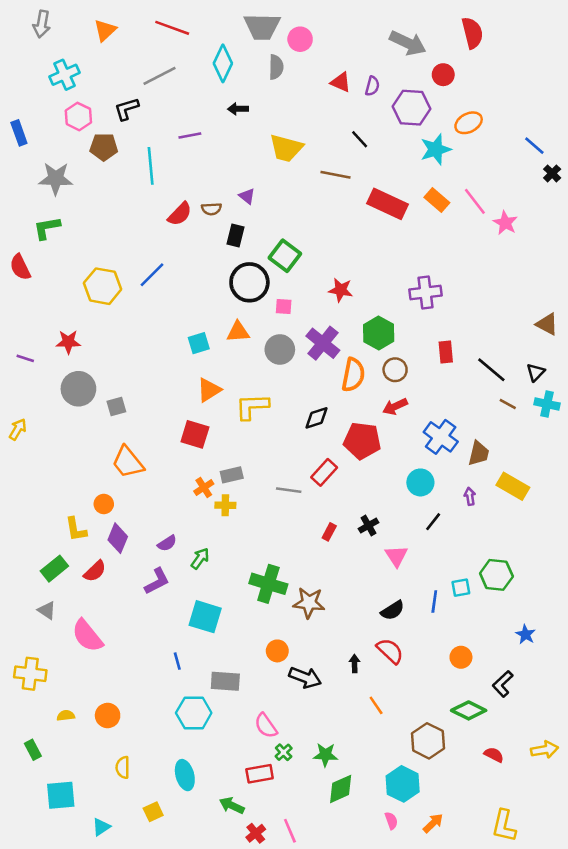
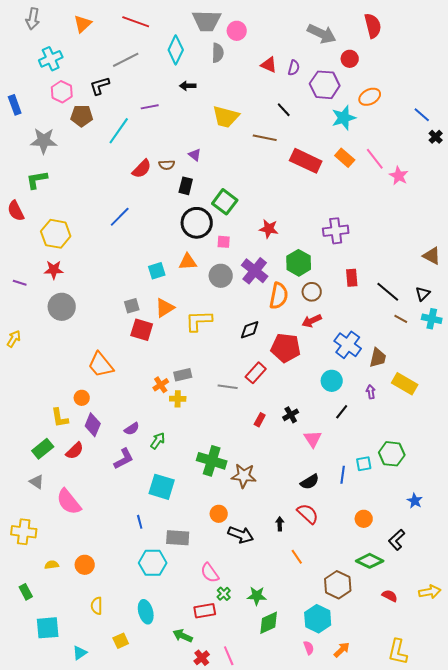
cyan line: (151, 166) -> (119, 131), turned 40
yellow hexagon: (103, 286) -> (56, 234), moved
gray square: (116, 406) -> (132, 306), moved
red square: (195, 434) -> (142, 330), moved

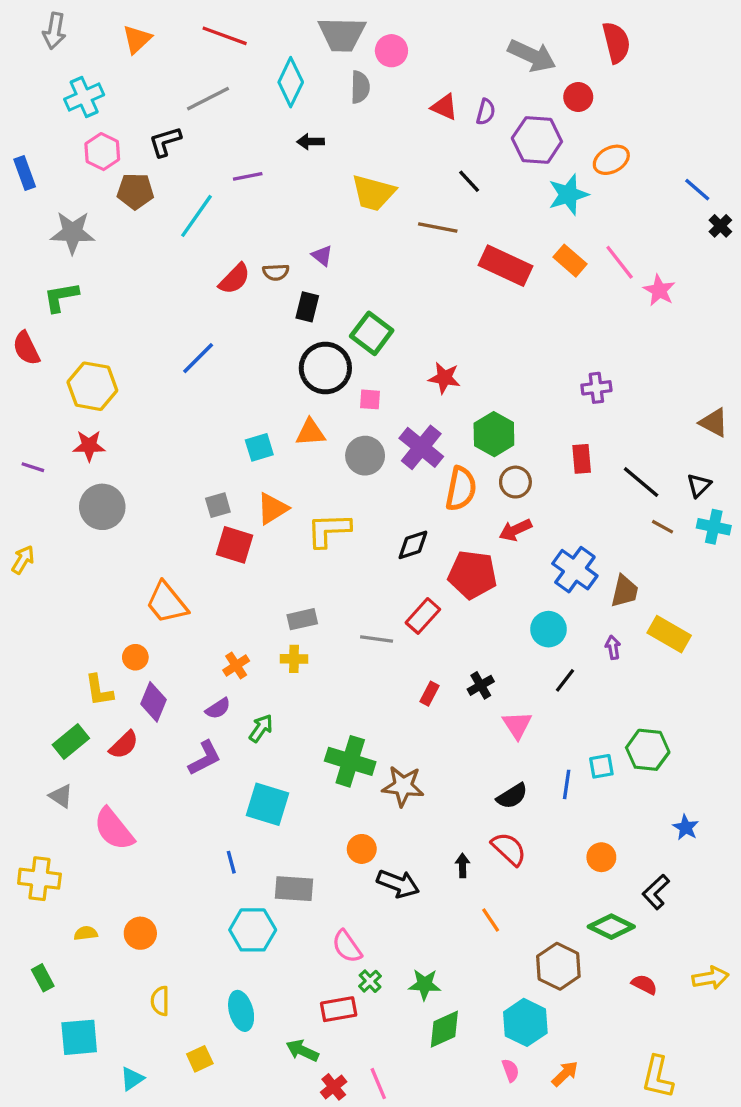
purple cross: (336, 231) -> (596, 388), moved, size x0.7
orange cross: (161, 385) -> (236, 665), moved

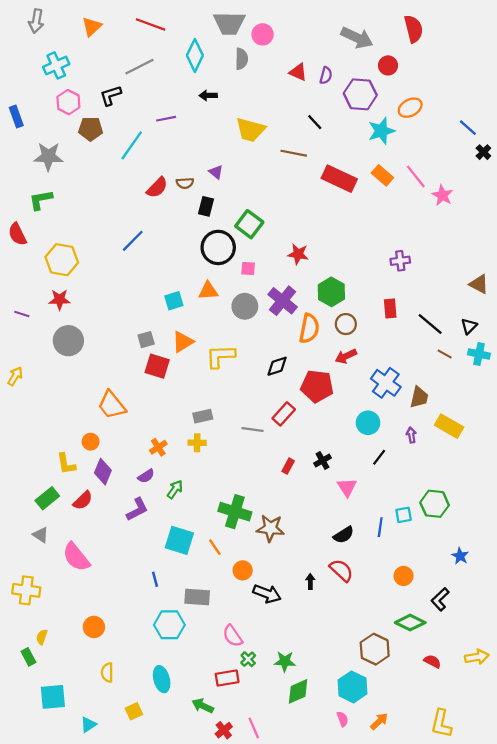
orange line: (491, 920) -> (215, 547), moved
yellow semicircle: (86, 933) -> (42, 637), moved, turned -64

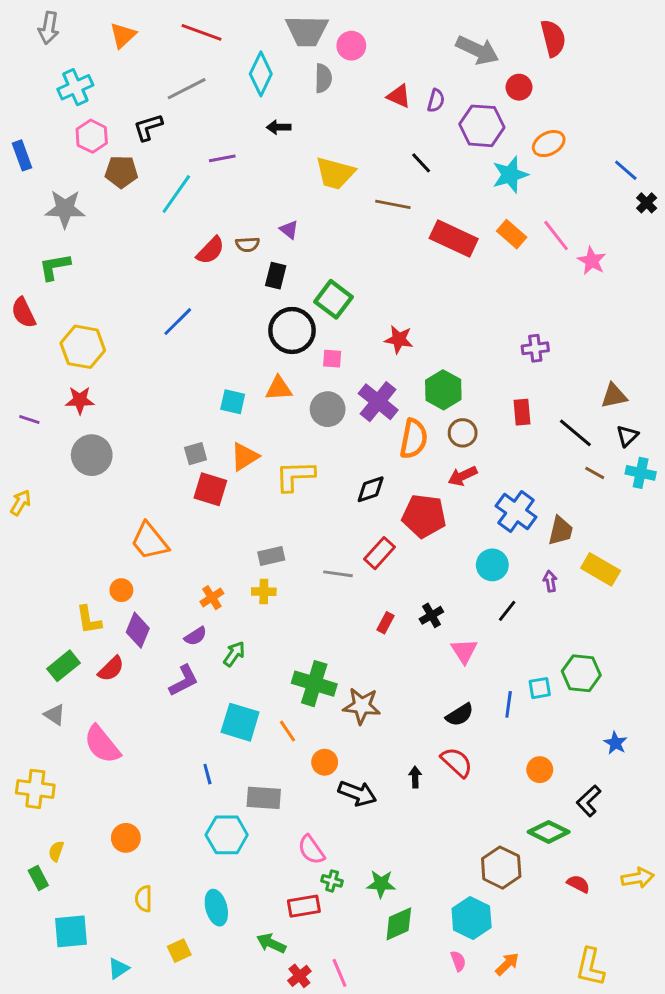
brown triangle: (479, 284) -> (614, 396), moved, turned -40
cyan square: (174, 301) -> (233, 402), turned 30
green cross: (248, 659) -> (332, 881), turned -32

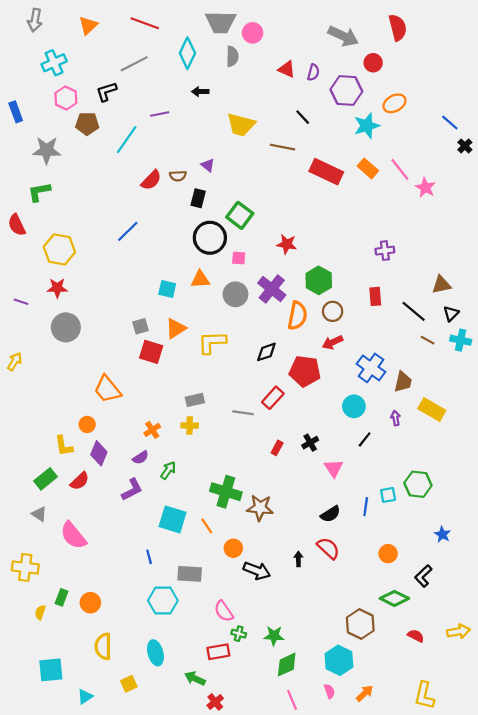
green rectangle: (38, 878) -> (62, 597), moved, turned 49
yellow semicircle: (144, 899) -> (103, 646), size x1.4
pink line: (339, 973) -> (292, 700), moved

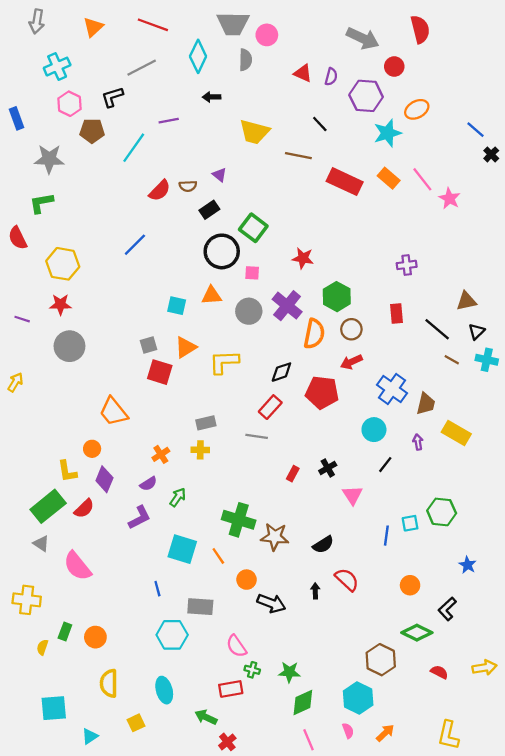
black rectangle: (198, 198) -> (209, 210), turned 42
red rectangle: (273, 398) -> (270, 407), moved
green rectangle: (46, 479) -> (48, 506), size x1.4
black semicircle: (330, 514) -> (323, 545), moved

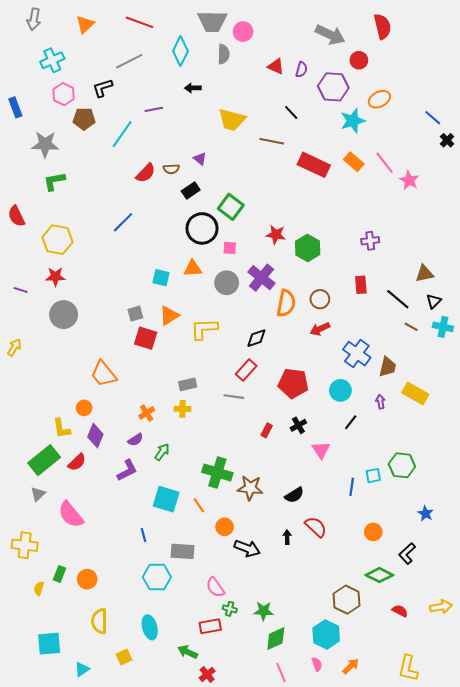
green L-shape: (41, 203) -> (54, 181), moved
green hexagon: (337, 297) -> (308, 248), moved
red pentagon: (322, 392) -> (293, 383), moved
gray triangle: (41, 543) -> (38, 494), turned 42

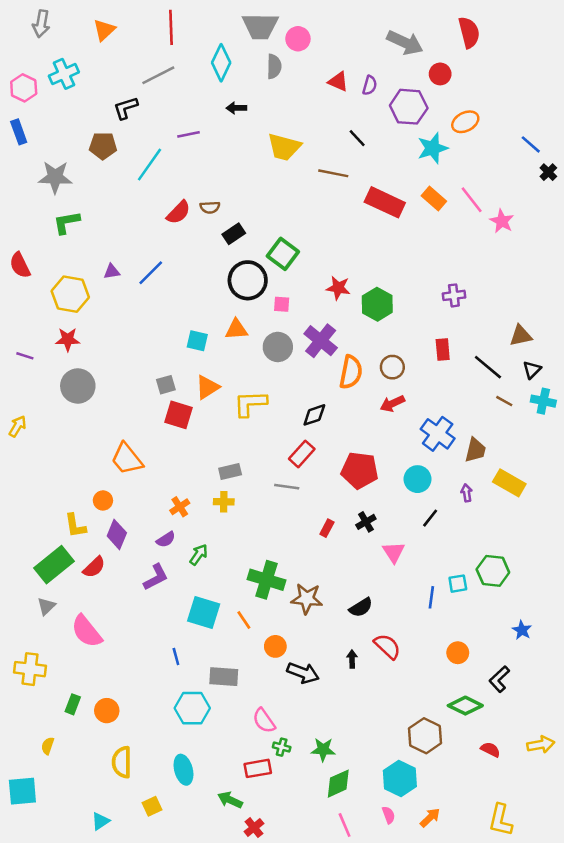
red line: (139, 22) -> (171, 27), turned 68
pink hexagon: (64, 94) -> (24, 88), moved
purple triangle: (200, 159) -> (112, 271), moved, turned -48
yellow semicircle: (39, 588) -> (48, 746), moved
cyan square: (49, 644) -> (22, 791), moved

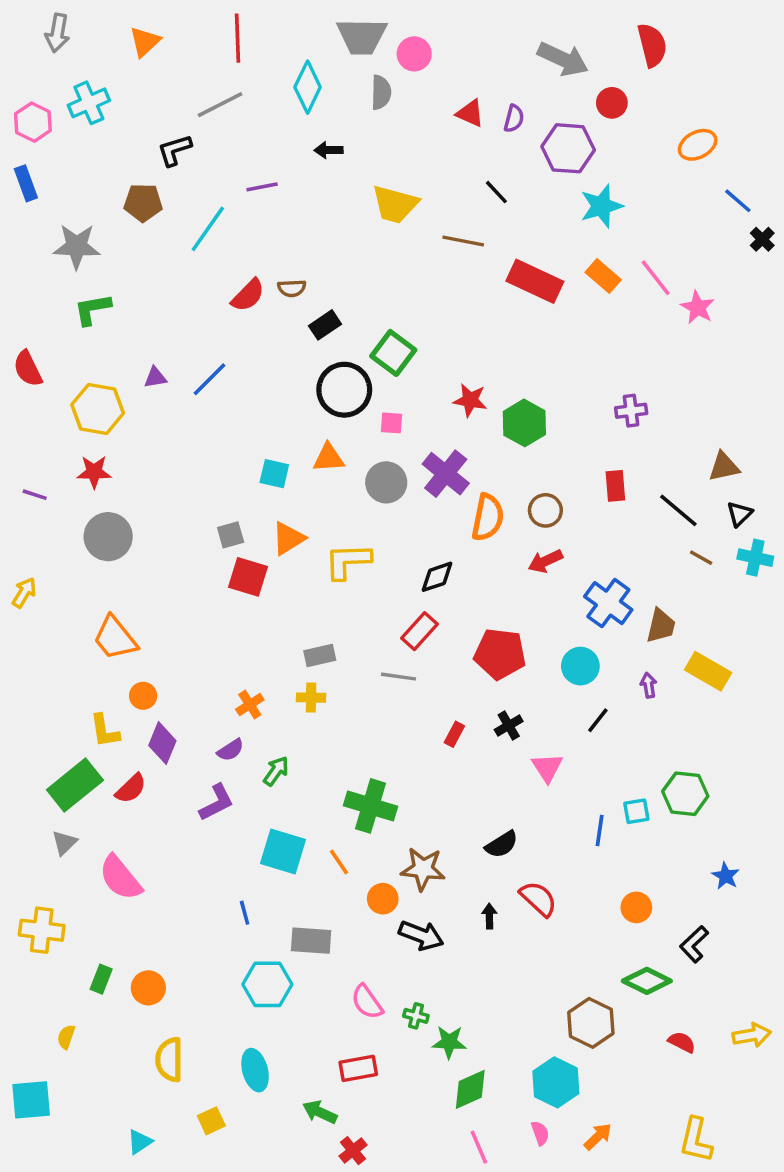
orange ellipse: (465, 122) -> (698, 145), moved
orange trapezoid: (127, 459) -> (115, 638), moved
brown star: (307, 599) -> (423, 869), moved
green cross: (282, 747) -> (416, 1016), moved

